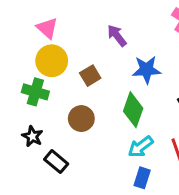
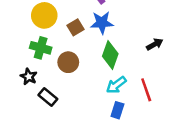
blue star: (147, 70) -> (102, 23), moved
green cross: (35, 92) -> (41, 48), moved

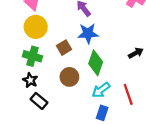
brown square: (75, 27) -> (64, 48), moved
brown circle: (68, 62) -> (69, 77), moved
black star: (29, 77) -> (30, 80), moved

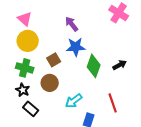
green diamond: (96, 63) -> (94, 66), moved
brown circle: (69, 77) -> (50, 83), moved
cyan arrow: (101, 90) -> (74, 101), moved

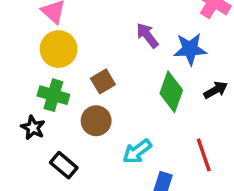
purple arrow: (72, 24) -> (147, 35), moved
blue star: (76, 47) -> (190, 49), moved
black star: (23, 90) -> (33, 128), moved

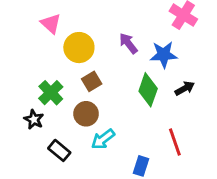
yellow circle: (59, 49) -> (79, 48), moved
green cross: (53, 95) -> (51, 93), turned 30
cyan arrow: (137, 151) -> (103, 139), moved

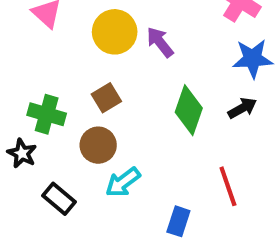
yellow circle: (79, 48) -> (115, 32), moved
blue star: (164, 55) -> (253, 59), moved
green cross: (51, 93) -> (47, 114), turned -30

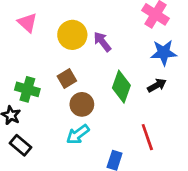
brown circle: (98, 145) -> (82, 104), moved
black rectangle: (59, 199) -> (21, 145), moved

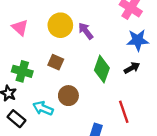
pink triangle: (27, 23) -> (20, 28), moved
brown square: (67, 78) -> (56, 62), turned -35
brown circle: (82, 104) -> (68, 96), moved
cyan arrow: (78, 134) -> (43, 108), moved, turned 60

